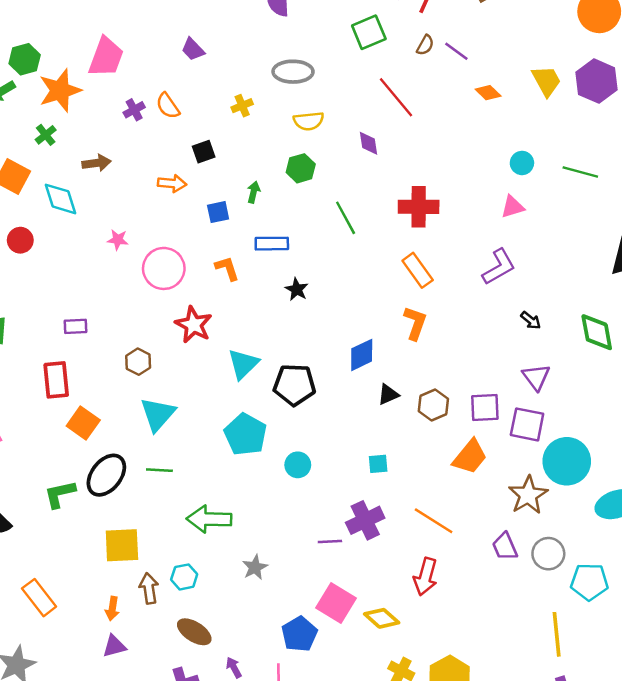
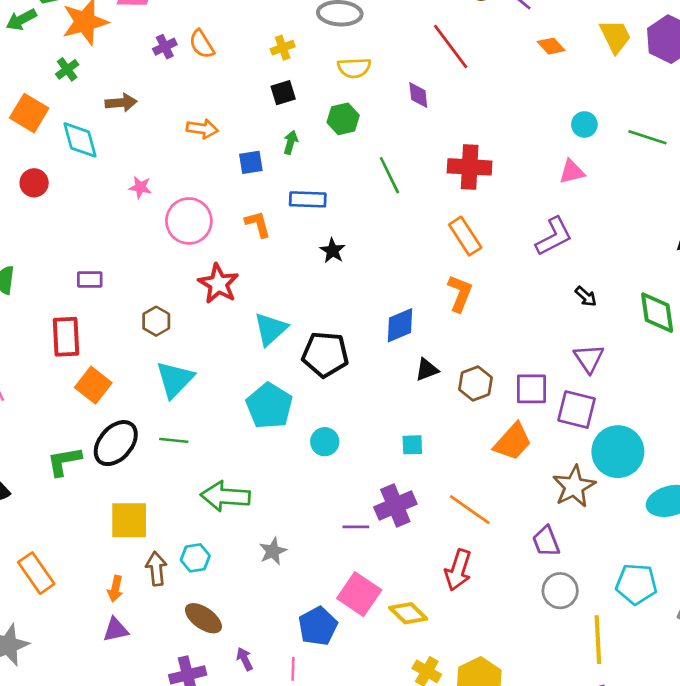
black square: (204, 152) -> (283, 93), moved
gray circle: (548, 554) -> (560, 591), moved

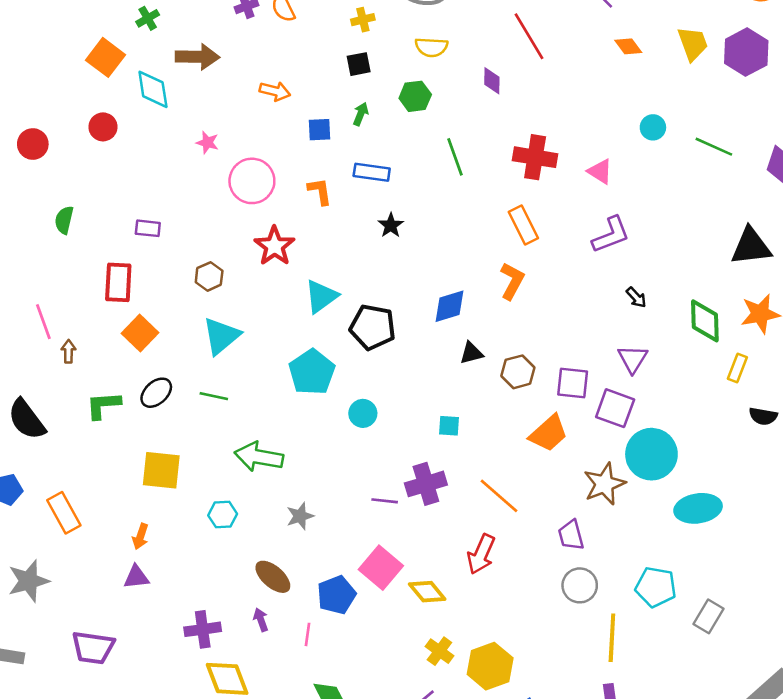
brown arrow: (121, 103) -> (197, 57), size x1.4
pink triangle: (572, 172) -> (600, 171), moved, turned 40
black ellipse: (116, 443) -> (156, 393), size x0.7
brown arrow: (156, 569) -> (68, 351), moved, size x0.7
brown ellipse: (203, 618) -> (273, 577), moved

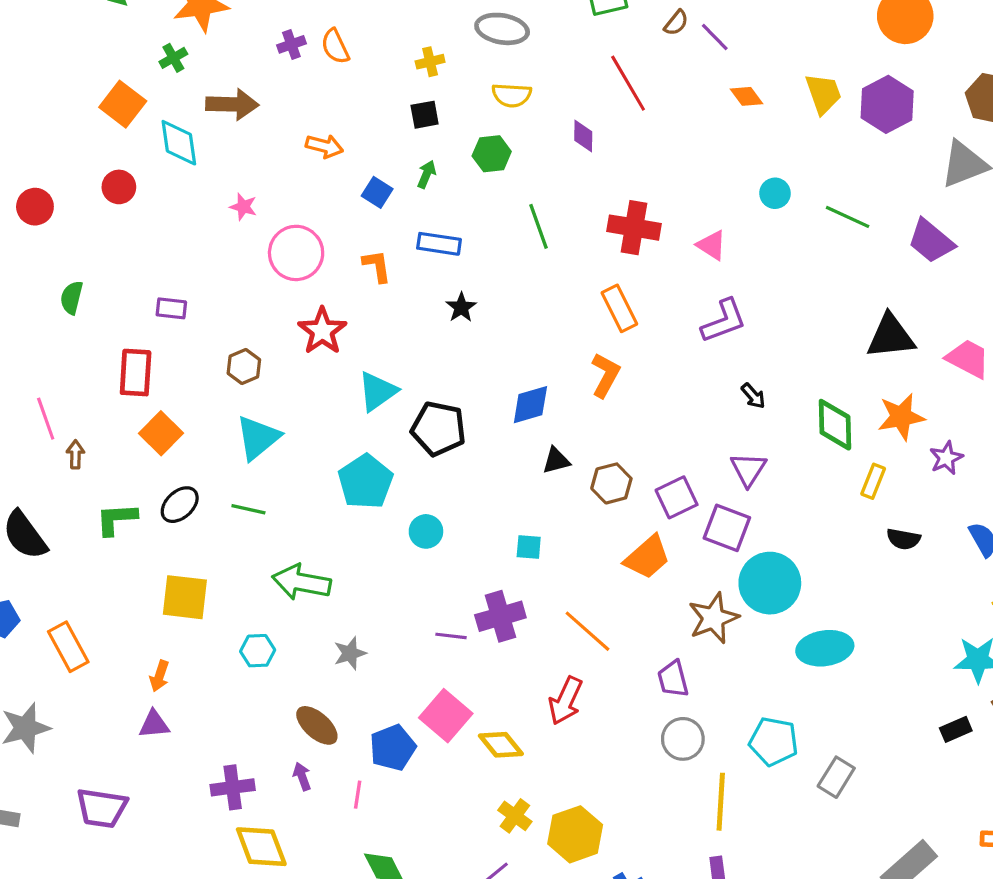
blue square: (319, 130) -> (377, 192), turned 35
purple square: (573, 383) -> (677, 497), turned -32

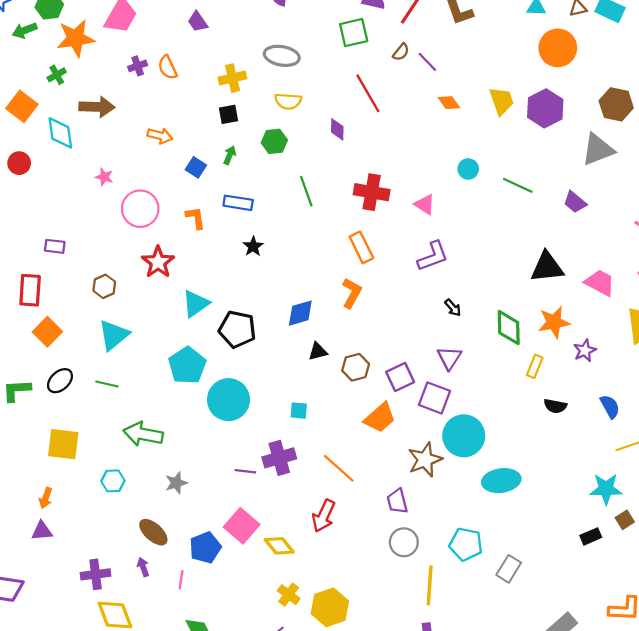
yellow cross: (430, 62) -> (232, 78), size x1.4
purple trapezoid: (931, 241) -> (575, 202), size x0.7
cyan circle: (426, 531) -> (228, 400), size x1.8

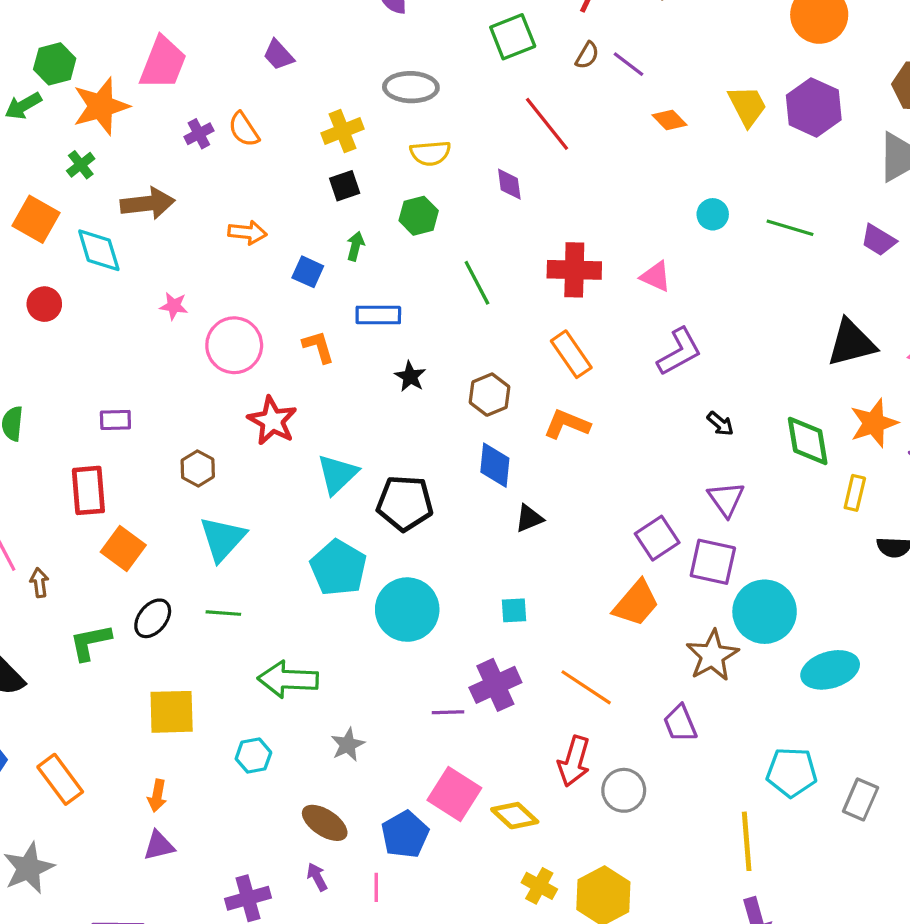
orange L-shape: (352, 293) -> (567, 424), turned -88
blue diamond: (300, 313) -> (495, 465), turned -60
brown hexagon: (356, 367) -> (490, 395), moved
gray circle: (404, 542) -> (624, 790), moved

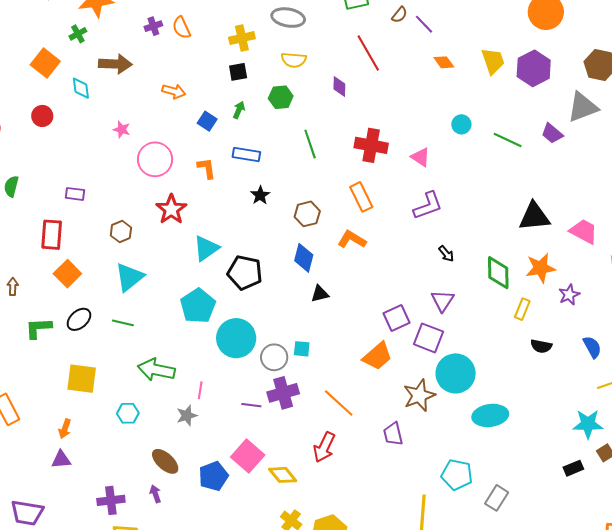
purple trapezoid: (878, 240) -> (552, 133), moved
cyan diamond: (99, 250) -> (81, 88), size x0.7
gray circle: (624, 790) -> (274, 357), moved
pink line: (376, 887) -> (200, 390), moved

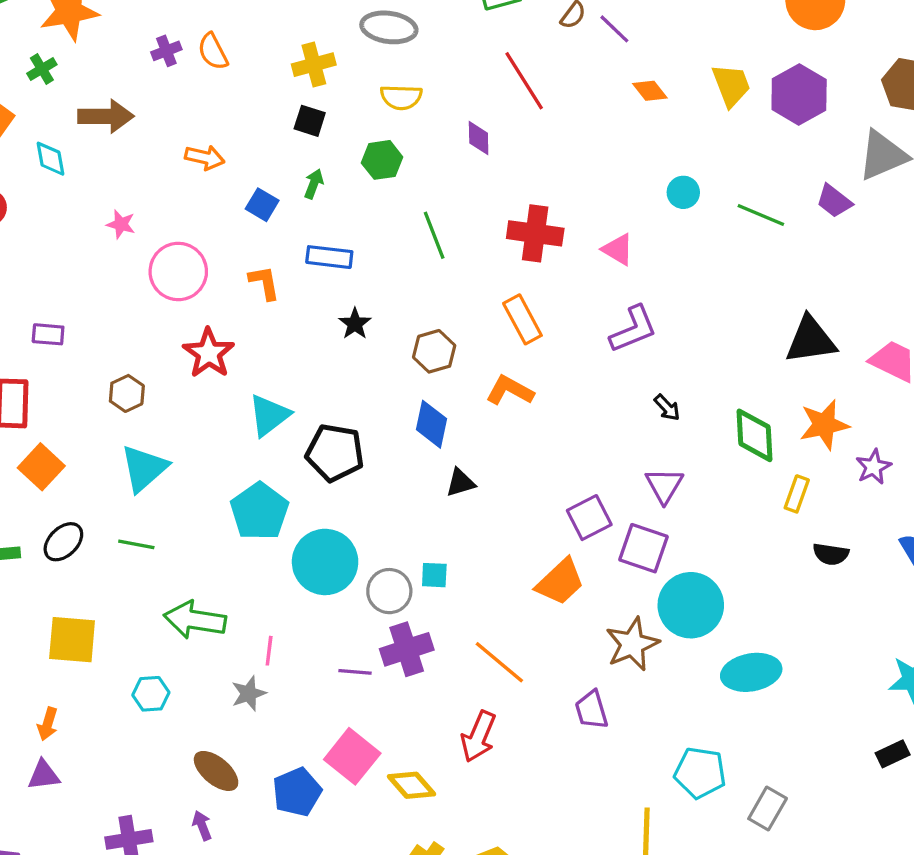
black square: (238, 72) -> (310, 121), turned 30

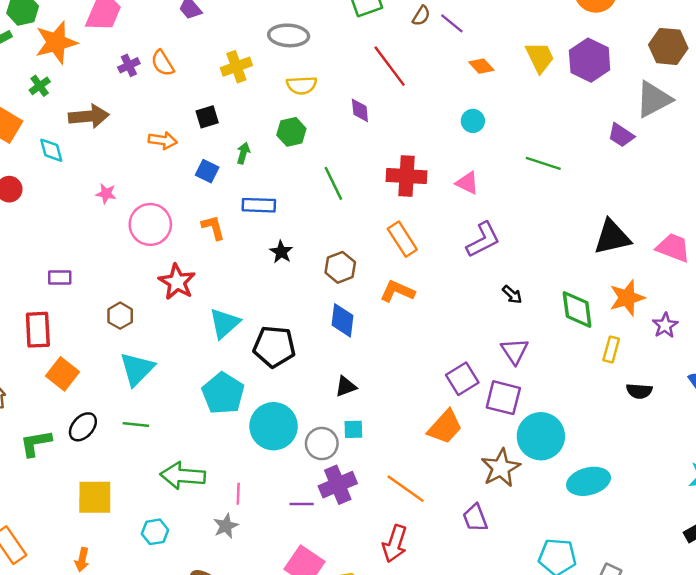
black square: (310, 121) -> (207, 117), moved, turned -30
cyan circle: (683, 192) -> (473, 121), moved
green line: (761, 215) -> (543, 163), moved
black triangle: (460, 483) -> (346, 386), moved

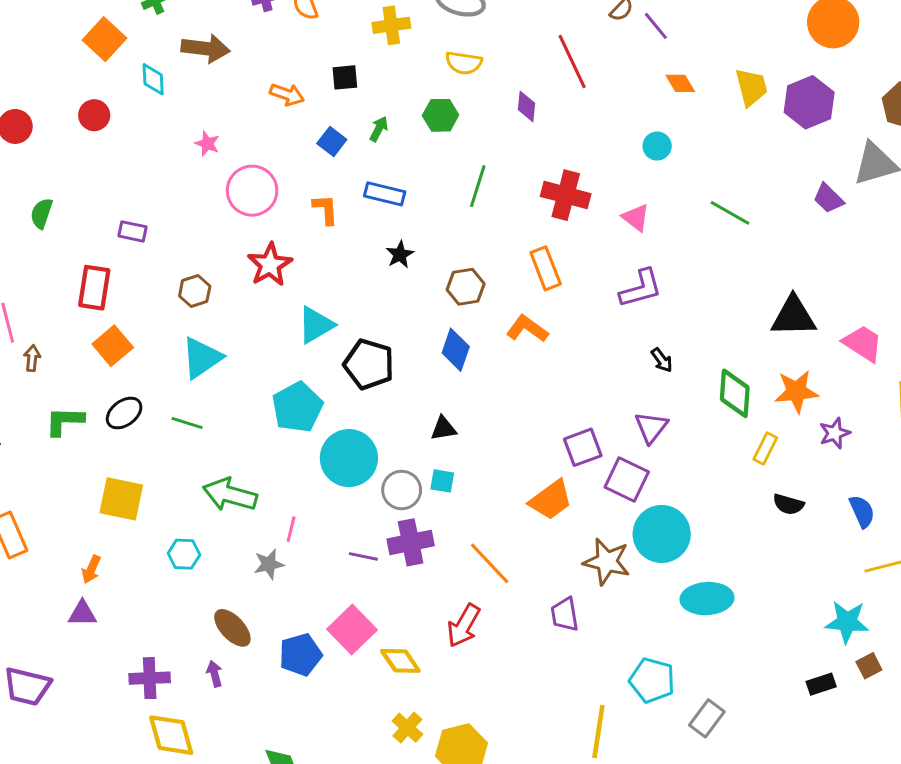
green line: (333, 183) -> (478, 186), turned 32
brown star: (501, 468) -> (607, 562), turned 30

